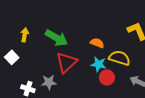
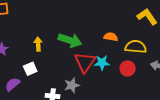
white square: (12, 57) -> (30, 69), turned 32
cyan star: (99, 64) -> (102, 63), moved

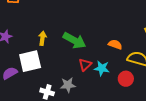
red triangle: (85, 62) -> (85, 65), size x0.6
white square: (30, 69) -> (30, 61), size x1.6

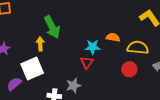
green arrow: (74, 40) -> (52, 27), moved, turned 45
cyan star: (102, 68) -> (93, 47), moved

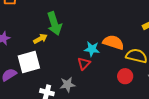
orange semicircle: (113, 37) -> (113, 42), size x1.5
yellow arrow: (40, 44) -> (40, 39), turned 56

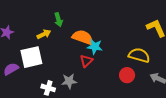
green arrow: (54, 24) -> (58, 20), size x0.6
orange semicircle: (113, 42) -> (83, 37), moved

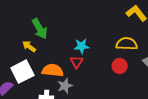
green arrow: (58, 20) -> (40, 29), size x1.5
yellow arrow: (44, 34) -> (29, 46), turned -104
orange semicircle: (83, 37) -> (53, 70), moved

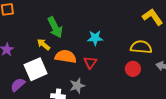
cyan star: (82, 46) -> (95, 38), moved
orange semicircle: (53, 70) -> (66, 57), moved

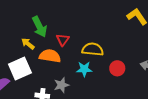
cyan star: (95, 38) -> (84, 69), moved
yellow semicircle: (141, 47) -> (93, 49), moved
red triangle: (90, 62) -> (63, 40), moved

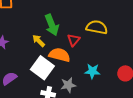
yellow semicircle: (93, 49) -> (97, 27), moved
white square: (20, 68) -> (42, 68), moved, turned -35

